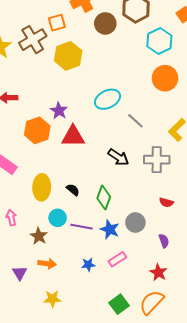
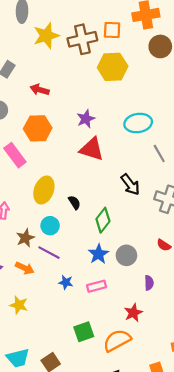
orange hexagon: (37, 130) -> (38, 128), moved
purple line: (82, 227) -> (49, 253), moved

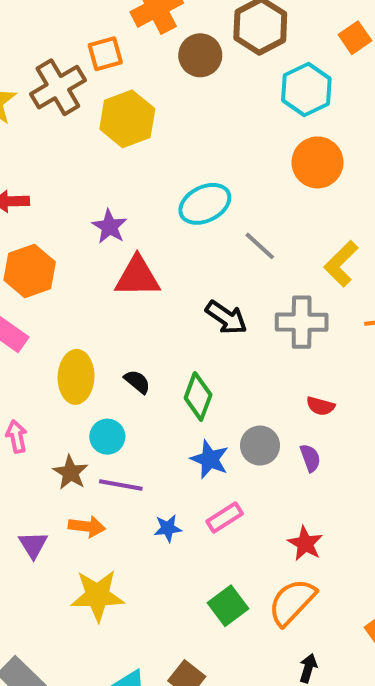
purple semicircle: (149, 283) -> (310, 458), moved
yellow star: (19, 305) -> (97, 595), size x1.5

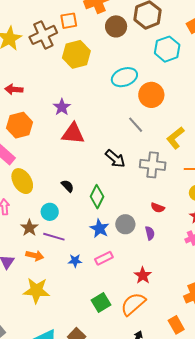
orange circle: (318, 162) -> (151, 95), moved
cyan ellipse: (205, 204) -> (124, 77), moved
yellow ellipse: (76, 377) -> (22, 181), moved, turned -40

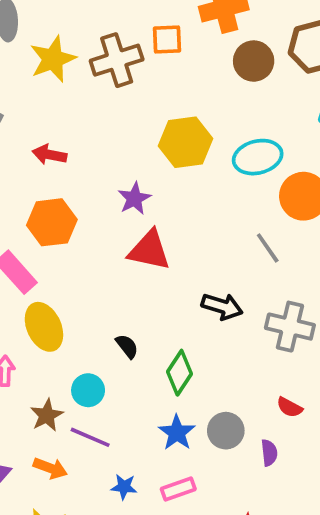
yellow hexagon: (76, 54) -> (186, 142), moved
black arrow: (115, 159) -> (222, 306), turned -30

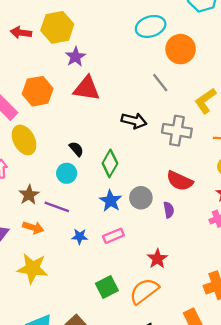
yellow hexagon: (186, 142) -> (57, 27), moved
orange hexagon: (52, 222) -> (38, 91), moved
cyan circle: (88, 390) -> (67, 173), moved
red semicircle: (290, 407) -> (180, 181), size x1.6

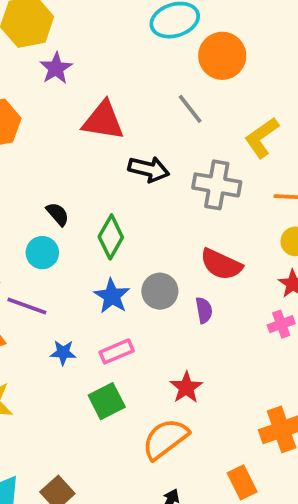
red triangle: (87, 88) -> (103, 121), moved
green square: (107, 287) -> (107, 401), moved

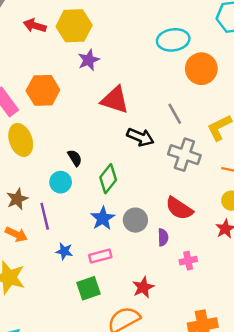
gray line: (190, 109) -> (175, 114), moved
purple line: (27, 306) -> (45, 216), turned 48
pink cross: (281, 324) -> (188, 261), moved

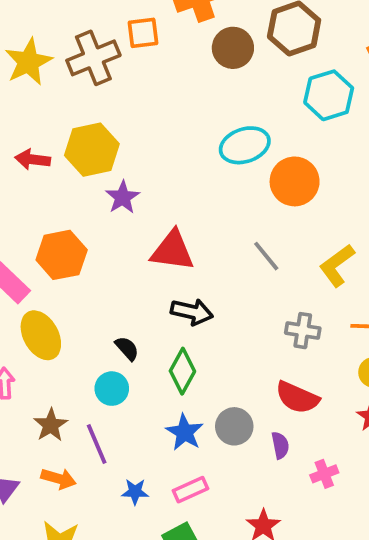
black arrow: (140, 137) -> (192, 312), moved
gray cross: (184, 155) -> (303, 331), moved, size x0.7

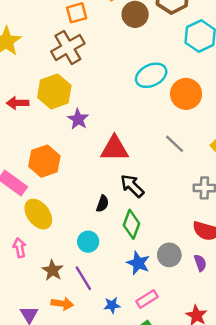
brown cross: (93, 58) -> (68, 47), moved
black arrow: (192, 312) -> (132, 186), turned -140
black semicircle: (127, 348) -> (103, 204), moved, turned 70

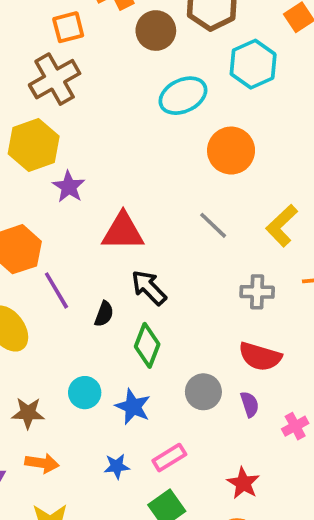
cyan ellipse: (151, 75) -> (183, 96), moved
cyan circle: (88, 242) -> (85, 393), moved
blue star: (138, 263) -> (133, 407), moved
brown star: (53, 270) -> (28, 413), turned -30
purple line: (83, 278) -> (56, 290), moved

